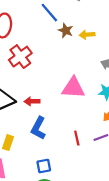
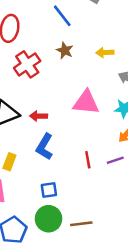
brown star: (66, 30) -> (65, 50), moved
yellow arrow: (87, 35) -> (105, 53), moved

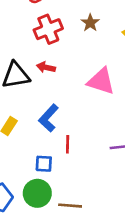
red arrow: (38, 116) -> (46, 67), moved
red line: (88, 160) -> (68, 144), moved

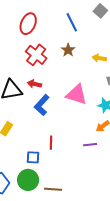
red cross: (48, 29) -> (36, 55), turned -30
blue L-shape: (49, 118) -> (42, 105), moved

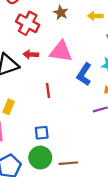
pink triangle: (76, 94) -> (61, 51), moved
blue L-shape: (42, 105) -> (84, 74), moved
red line: (51, 143) -> (48, 91), moved

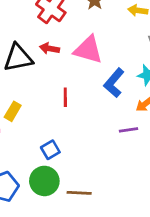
blue square: (42, 133) -> (50, 150), turned -32

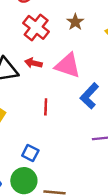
blue square: (50, 150) -> (30, 153), turned -35

